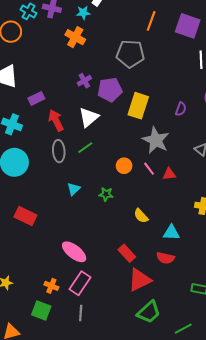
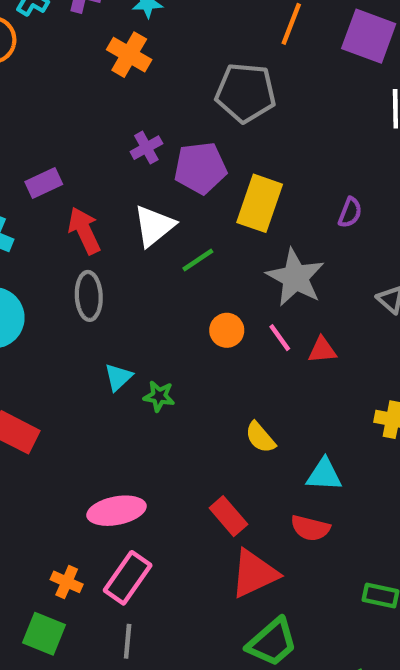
green line: (85, 148) -> (198, 260), moved
green star: (106, 194) -> (159, 396), moved
pink ellipse: (74, 252) -> (116, 511), turned -50

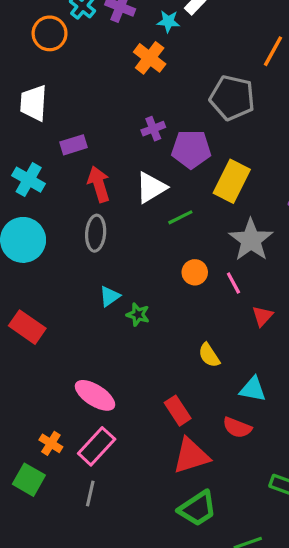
red triangle: (322, 350) -> (262, 316), moved, turned -50
pink ellipse: (116, 511) -> (95, 395), turned 36

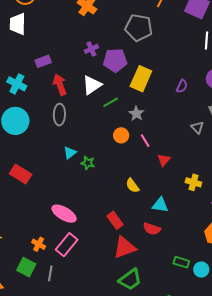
white trapezoid: (34, 103) -> (18, 24), moved
gray star: (251, 240) -> (136, 114), moved, size x0.6
gray line: (90, 493) -> (50, 273), moved

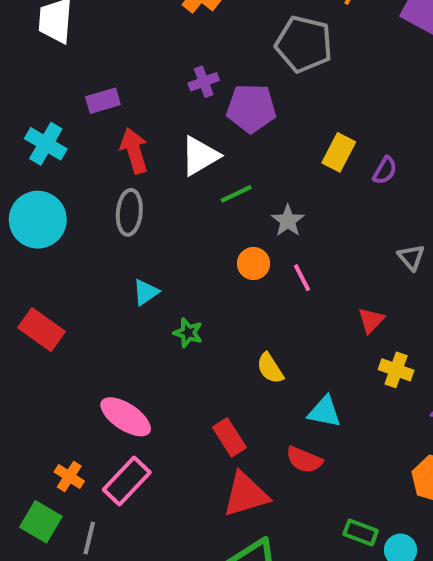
yellow rectangle: (141, 79) -> (339, 152), moved, size x0.7
red triangle: (164, 160) -> (371, 320), moved
green star: (88, 163) -> (188, 333), moved

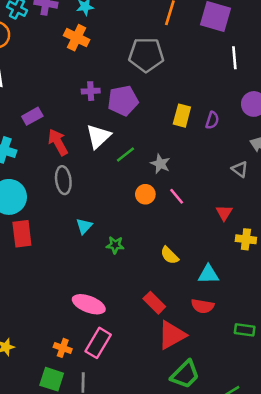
purple cross: (204, 82) -> (91, 91), turned 30
red rectangle: (42, 330) -> (22, 234), moved, turned 60
green rectangle: (361, 532) -> (245, 330), moved

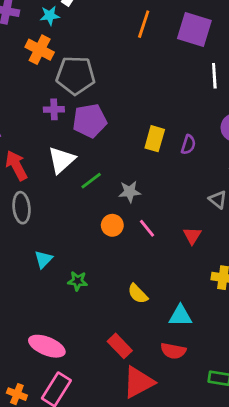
gray pentagon: (146, 55) -> (76, 75), moved
gray star: (160, 164) -> (130, 192), turned -30
red triangle: (224, 213) -> (192, 236), moved

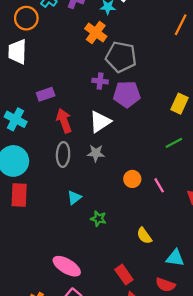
yellow rectangle: (155, 139) -> (179, 104), moved
green line: (91, 181) -> (174, 143), moved
gray star: (130, 192) -> (96, 153), moved

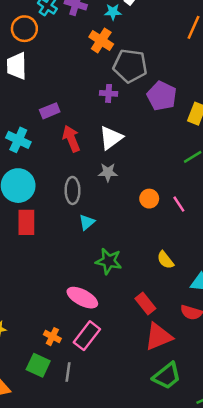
purple pentagon: (127, 94) -> (162, 96), moved, turned 30
gray ellipse: (63, 154) -> (73, 190), moved
green star: (98, 219) -> (109, 261), moved, size x1.5

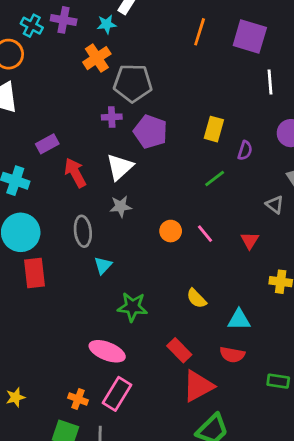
orange cross: (101, 41) -> (97, 58), turned 30
purple pentagon: (162, 96) -> (150, 132), moved

